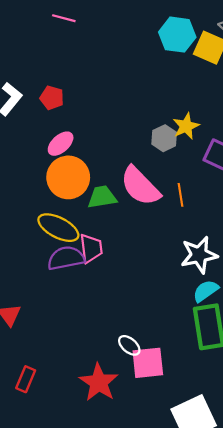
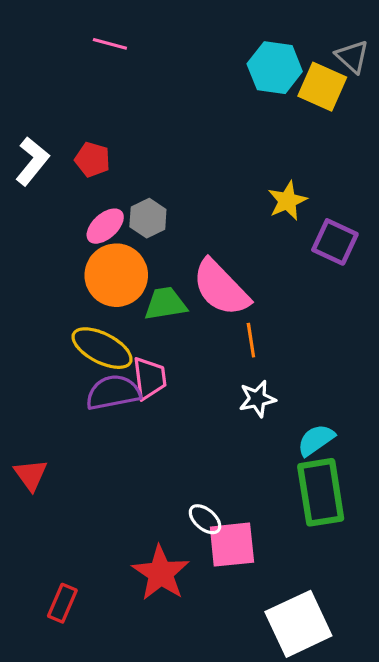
gray hexagon: (164, 138) -> (148, 218), moved
orange line: (181, 195) -> (251, 340), moved
white star: (199, 255) -> (257, 399), moved, size x0.7
red rectangle: (26, 379) -> (62, 603), moved

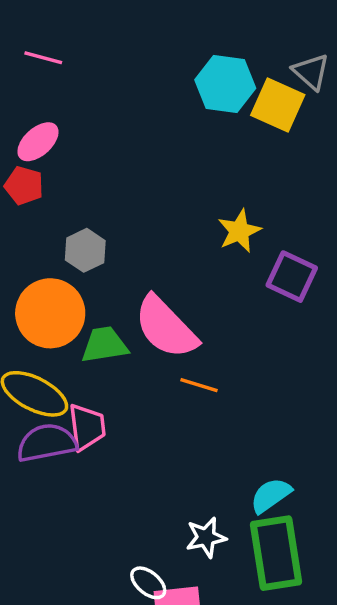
pink ellipse: (105, 226) -> (38, 142), moved
orange line: (251, 340) -> (199, 385), turned -64
white star: (257, 399) -> (206, 537), moved

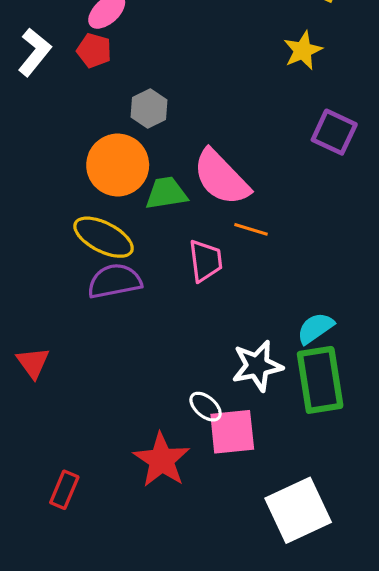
yellow star: (239, 231) -> (303, 50), moved
pink trapezoid: (87, 427) -> (206, 261), moved
white star: (206, 537) -> (257, 366), size x1.4

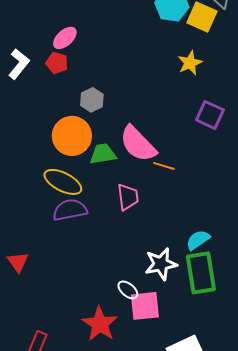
orange line: (251, 229) -> (164, 166), moved

